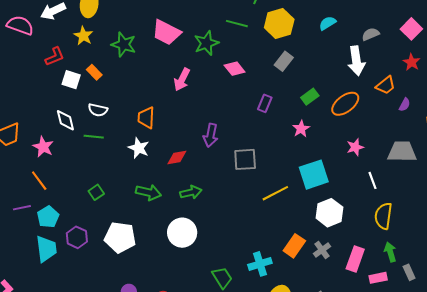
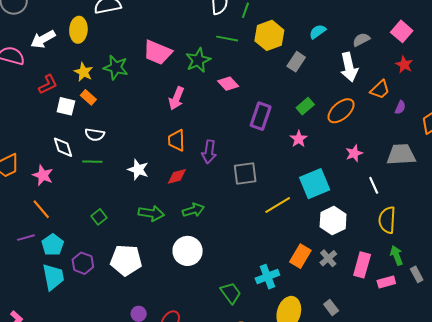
yellow star: (83, 36) -> (84, 72), moved
gray rectangle: (284, 61) -> (296, 62), moved
purple rectangle: (265, 103) -> (261, 116), size x1.5
orange trapezoid: (146, 118) -> (177, 140), moved

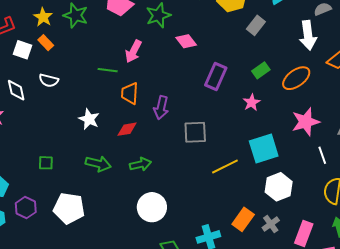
pink star: (354, 153) -> (306, 122), size x1.6
green line: (92, 162) -> (108, 70), moved
green square: (99, 217) -> (46, 163), turned 35
white circle: (188, 251) -> (152, 207), moved

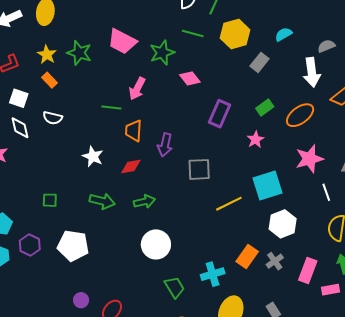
white square: (23, 50) -> (19, 98), moved

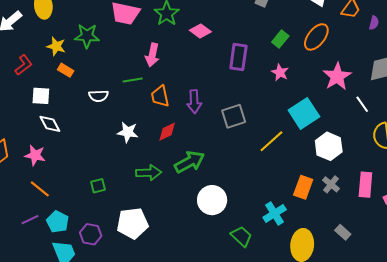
white semicircle: (53, 118) -> (98, 96), moved
green arrow: (144, 202) -> (190, 162), size x1.4

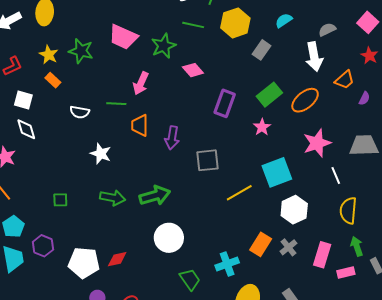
green rectangle: (280, 39) -> (269, 95), size x1.4
red diamond: (167, 132) -> (117, 259), moved
white pentagon: (133, 223) -> (84, 263), moved

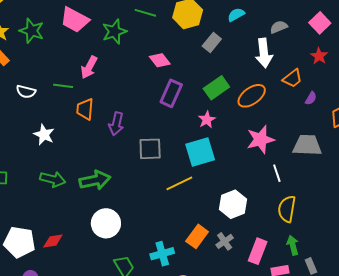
pink diamond: (193, 70) -> (160, 60), moved
cyan square: (277, 172) -> (200, 152), moved

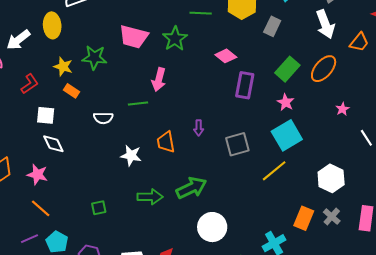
orange trapezoid: (85, 109) -> (166, 142), moved
purple arrow: (116, 124) -> (199, 128), size x0.7
pink star: (260, 140) -> (342, 109), size x0.5

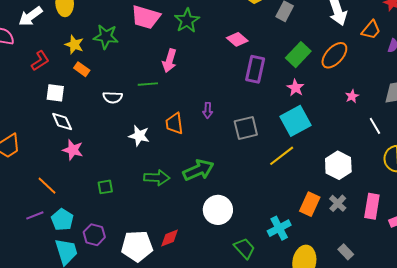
pink star: (37, 175) -> (73, 150), moved

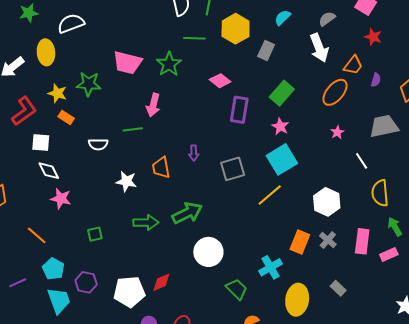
orange ellipse: (334, 55) -> (335, 92), moved
red L-shape: (40, 61) -> (24, 111), size x1.4
purple line: (35, 215) -> (18, 283), moved

